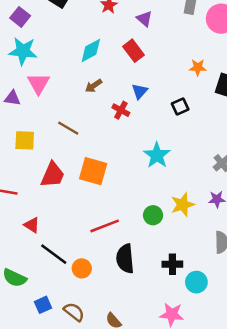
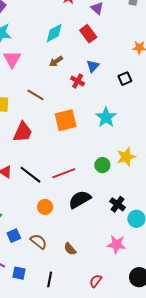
orange square: (93, 171) -> (66, 120), moved, turned -30
black line: (54, 254) -> (30, 175), moved
black semicircle: (125, 259) -> (80, 199), turned 65
black cross: (172, 264) -> (117, 204), turned 35

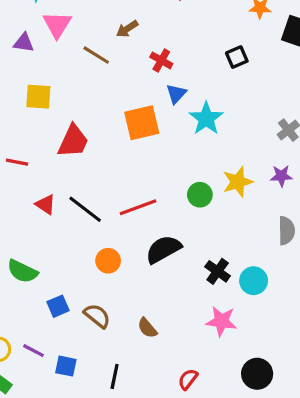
blue triangle: (93, 66) -> (176, 94), moved
brown line: (35, 95) -> (96, 55), moved
black cross: (117, 204) -> (218, 271), moved

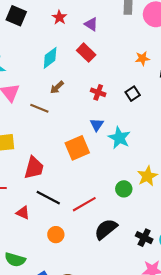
red cross: (161, 60) -> (98, 92), moved
black line: (85, 209) -> (48, 198), moved
orange circle: (108, 261) -> (56, 235), moved

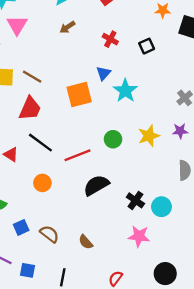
brown line: (39, 108) -> (32, 77), moved
green circle: (124, 189) -> (113, 139), moved

